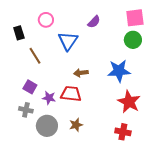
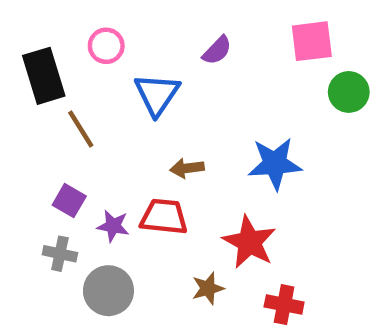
black rectangle: (19, 33) -> (44, 76), size x1.6
green circle: (133, 40) -> (349, 92), moved
red star: (129, 102) -> (249, 242), moved
brown star: (76, 125) -> (208, 288), moved

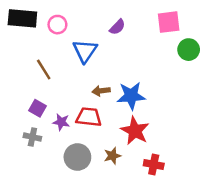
black rectangle: (44, 76) -> (22, 18), moved, turned -68
blue star: (275, 164) -> (131, 96), moved
gray circle: (108, 291) -> (77, 157), moved

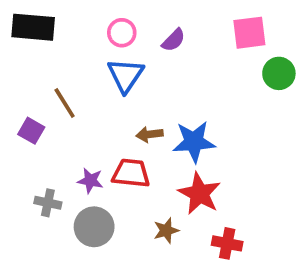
pink circle: (57, 25) -> (122, 33), moved
purple square: (37, 108) -> (31, 131), moved
gray circle: (77, 157) -> (94, 227), moved

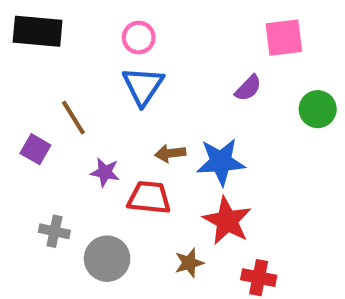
purple semicircle: (174, 40) -> (248, 88), moved
green circle: (279, 73) -> (318, 109), moved
purple star: (90, 181) -> (105, 172), moved

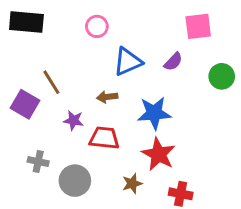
blue triangle: (143, 86) -> (128, 62), moved, turned 32
purple square: (35, 149) -> (25, 104), size x1.4
brown arrow: (170, 153) -> (107, 97), moved

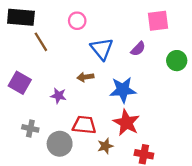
blue triangle: (128, 62) -> (102, 49), turned -45
brown line: (51, 82) -> (41, 42), moved
red trapezoid: (104, 138) -> (84, 125), moved

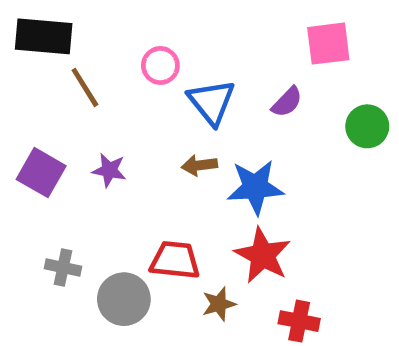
pink circle: (77, 21) -> (160, 65), moved
brown arrow: (85, 77) -> (199, 165), moved
purple star: (58, 96) -> (109, 170), moved

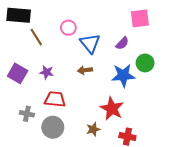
green circle: (367, 126) -> (145, 63), moved
blue star: (255, 187) -> (123, 75), moved
red trapezoid: (175, 260) -> (55, 99), moved

